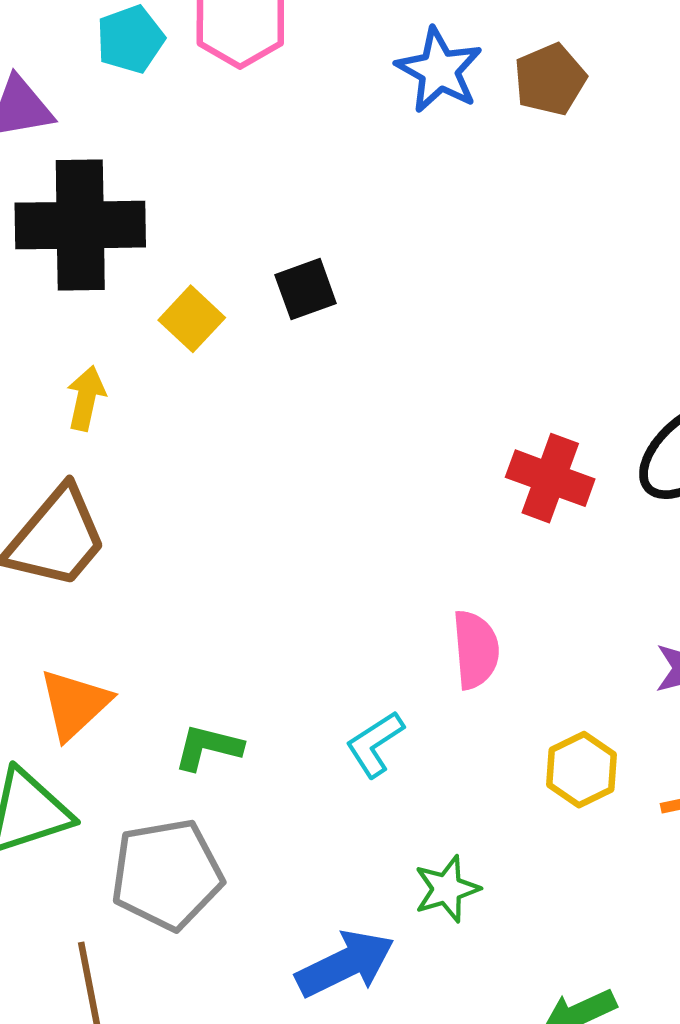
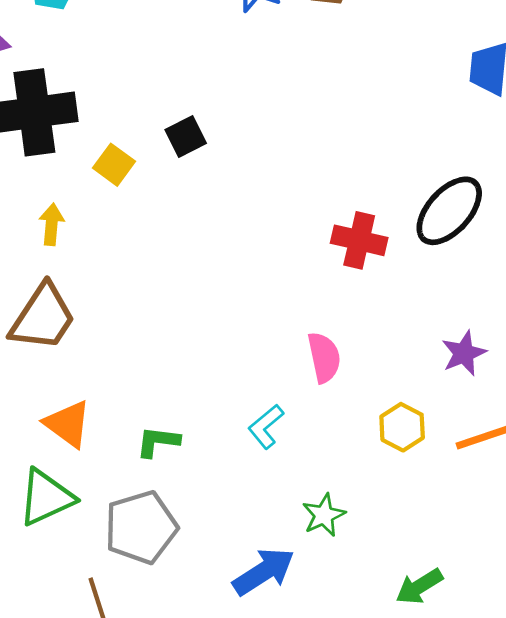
orange triangle: (74, 704) -> (68, 424), turned -34

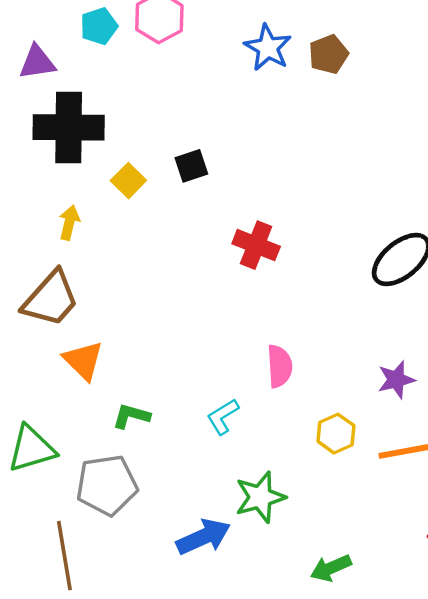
red cross: (359, 240) -> (256, 245), moved
orange triangle: (68, 424) -> (83, 360), moved
green star: (324, 515) -> (260, 497), size x1.4

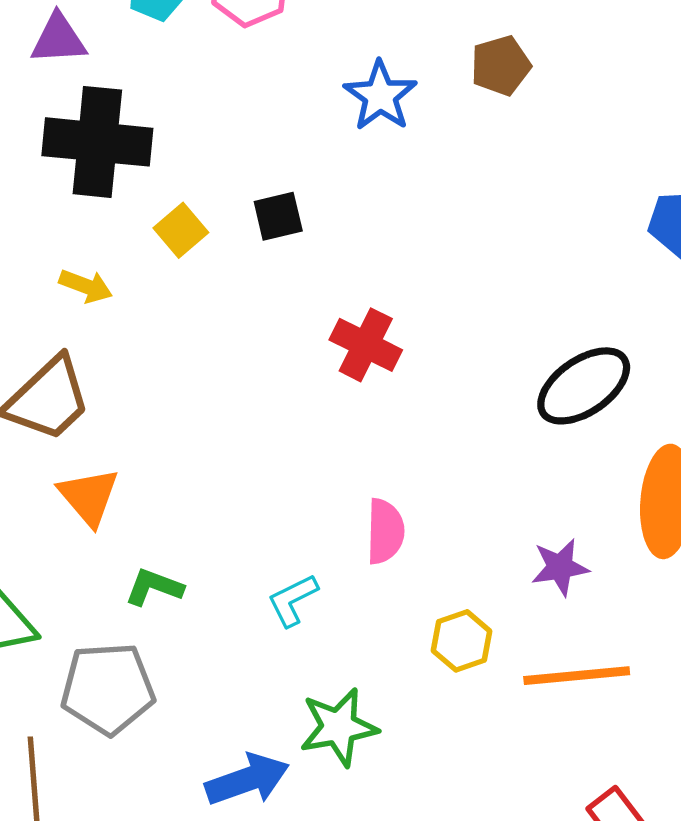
blue star: (268, 48) -> (380, 96), moved
yellow arrow: (69, 223) -> (86, 286), turned 92

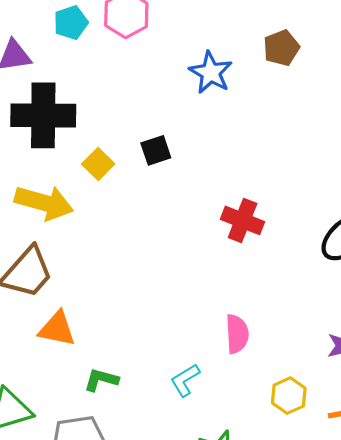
yellow arrow: (86, 286) -> (44, 203), size x1.8
red cross: (366, 345) -> (243, 220), moved
orange triangle: (89, 497) -> (57, 329), turned -33

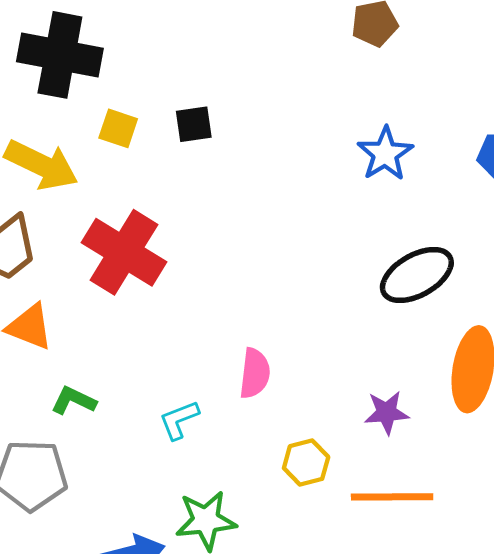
blue star: (211, 73) -> (385, 154), moved
yellow square: (98, 164) -> (118, 128), turned -36
red cross: (243, 220) -> (124, 252), moved, size x1.5

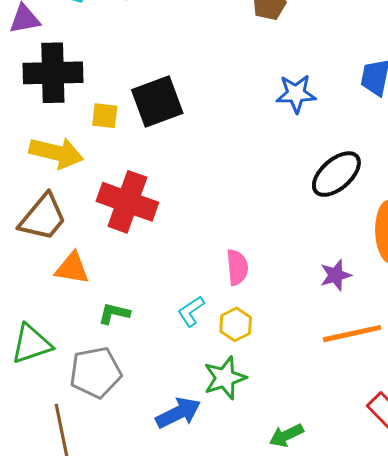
black square: (194, 124) -> (157, 101), size x1.8
blue star: (385, 154) -> (296, 94), turned -30
yellow hexagon: (306, 462) -> (236, 324), moved

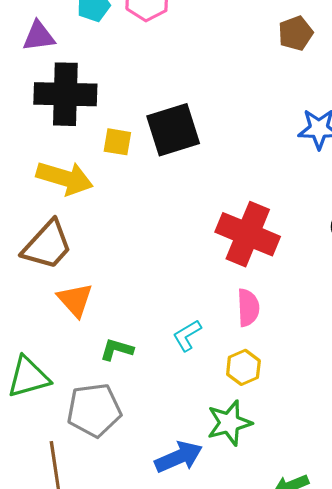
red cross: (127, 202) -> (248, 234), moved
orange triangle: (72, 268) -> (75, 300), turned 36
cyan L-shape: (191, 311) -> (187, 335), moved

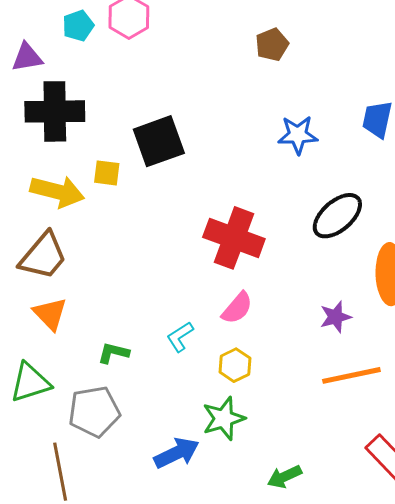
yellow square: (117, 142) -> (107, 173), moved
orange triangle: (75, 300) -> (50, 314), moved
pink semicircle: (248, 308) -> (237, 308), turned 45

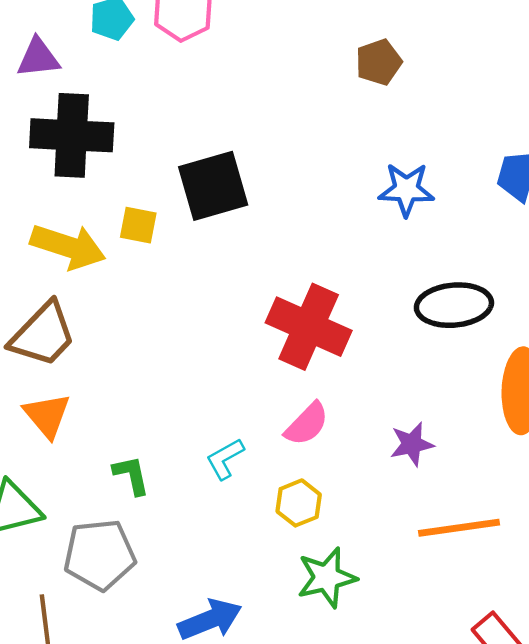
black ellipse: (337, 216) -> (454, 305), turned 32
purple star: (336, 317) -> (412, 444), moved
green L-shape: (113, 353) -> (131, 475), turned 60
green star: (224, 419) -> (327, 578), moved

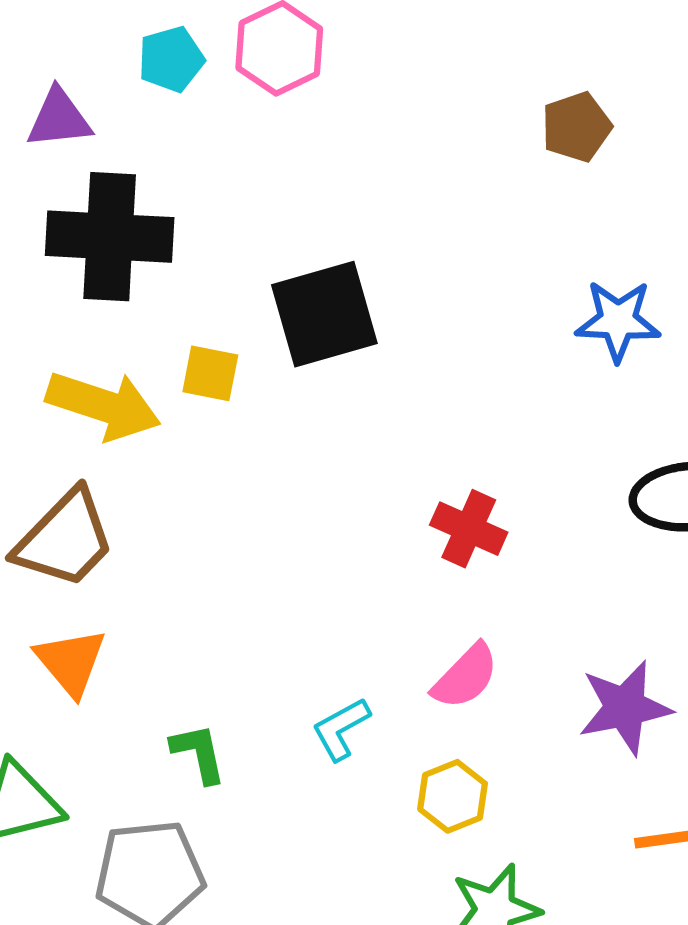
red cross: (309, 327) -> (469, 529), size x0.6
purple star: (412, 444) -> (625, 708), size x1.4

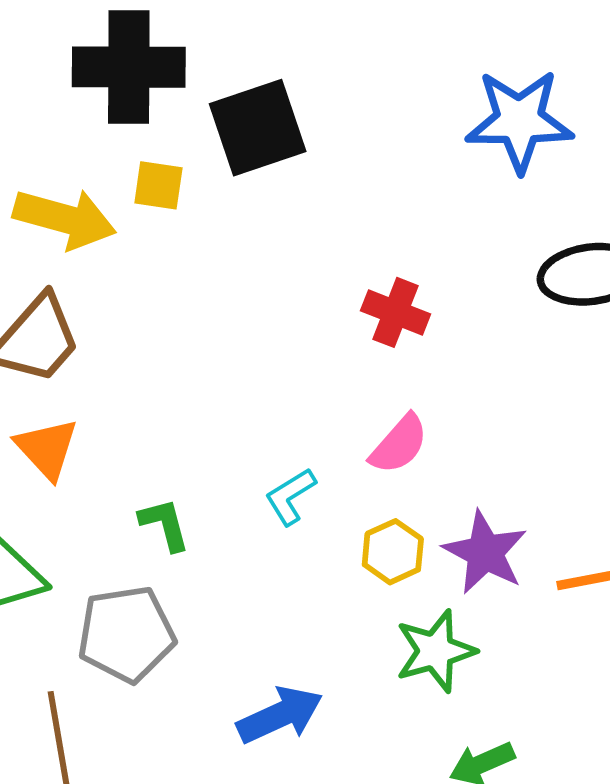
black cross: (110, 237) -> (129, 67), moved
blue star: (618, 321) -> (519, 121), size x1.4
purple star: (625, 708) -> (485, 552), moved, turned -30

